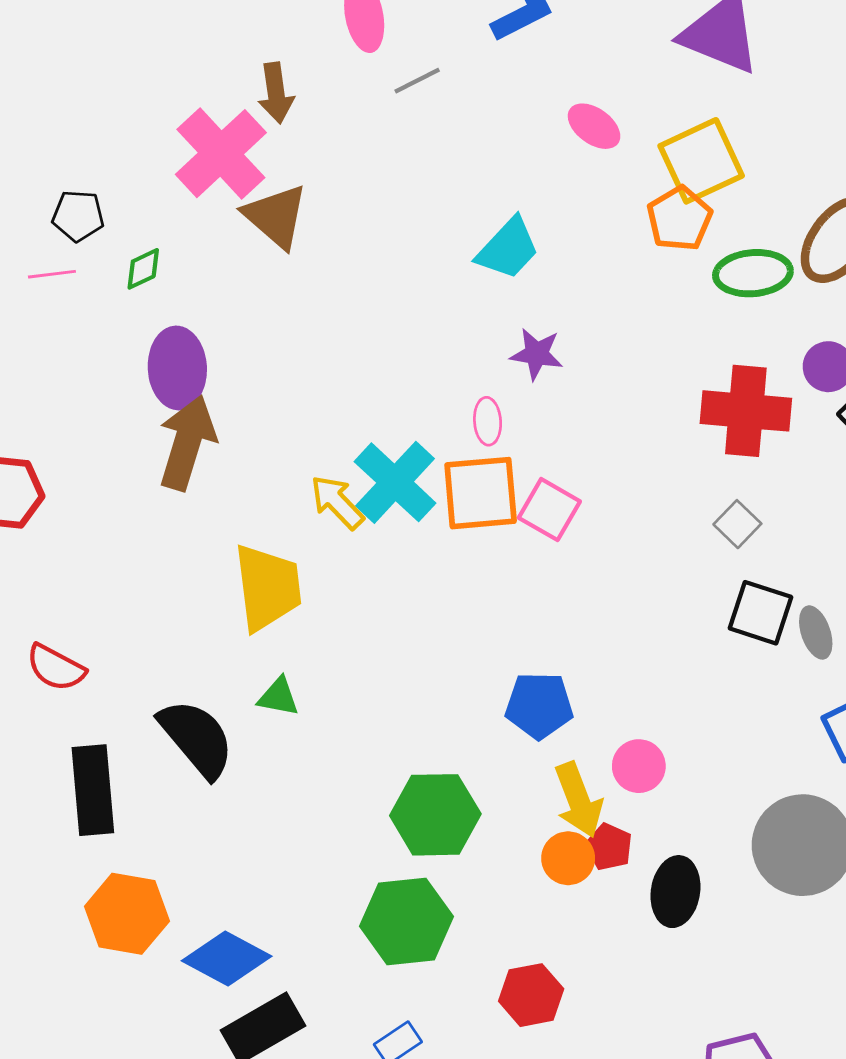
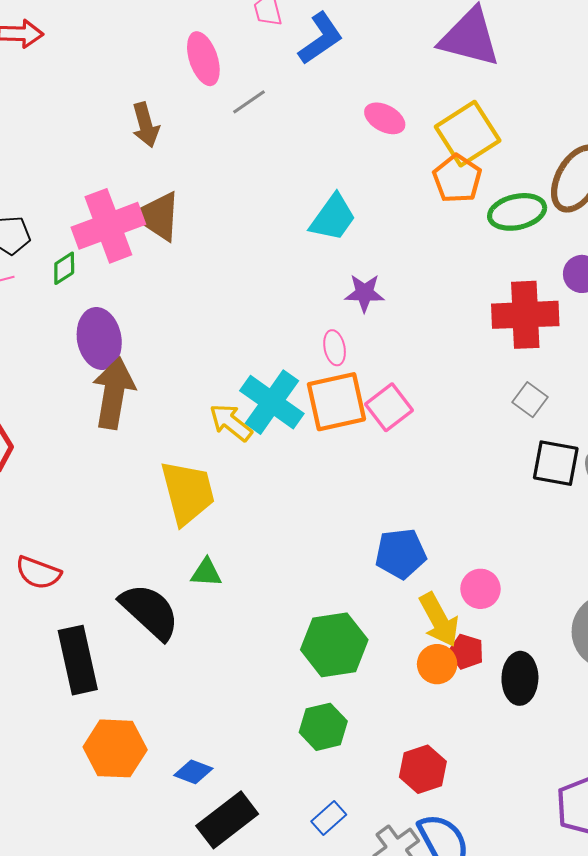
pink cross: (221, 154) -> (108, 226), moved, turned 30
pink square: (549, 510) -> (389, 407), turned 30
green hexagon: (406, 921) -> (323, 727), size x0.7
blue diamond: (227, 959) -> (193, 772), size x0.6

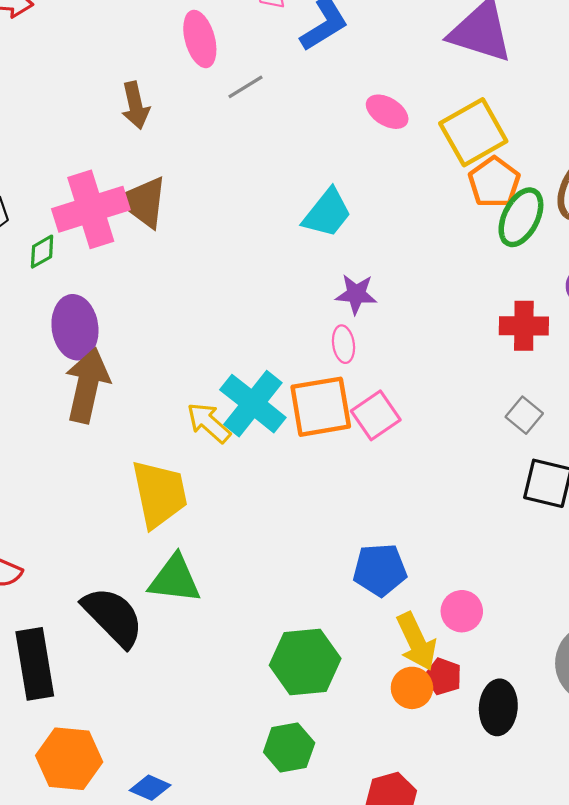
orange pentagon: (457, 179) -> (494, 182), moved
green ellipse: (517, 212) -> (521, 217), turned -54
red cross: (525, 315) -> (524, 326), size x0.7
pink ellipse: (335, 348) -> (343, 344), moved
green triangle: (206, 573) -> (175, 579), size x1.6

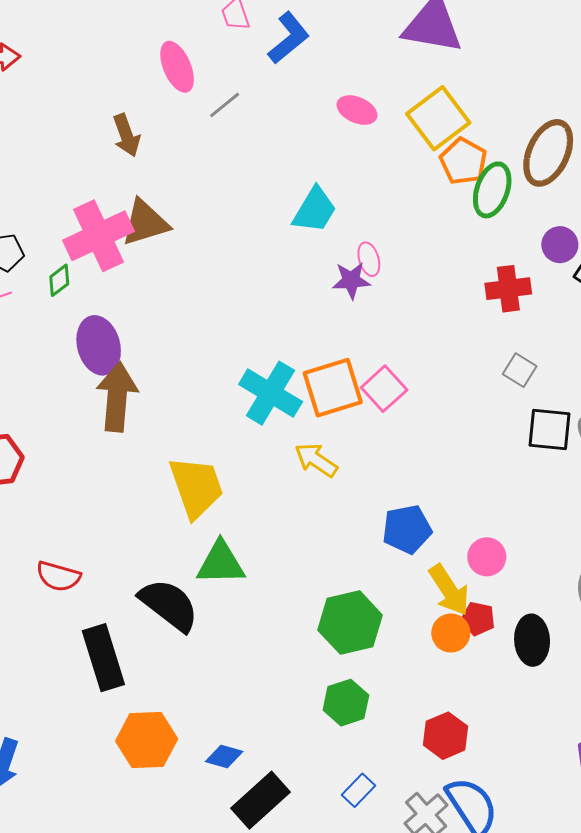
brown triangle: (143, 202) -> (145, 223), turned -46
pink ellipse: (343, 344) -> (369, 259), moved
yellow arrow: (209, 423) -> (316, 460), moved

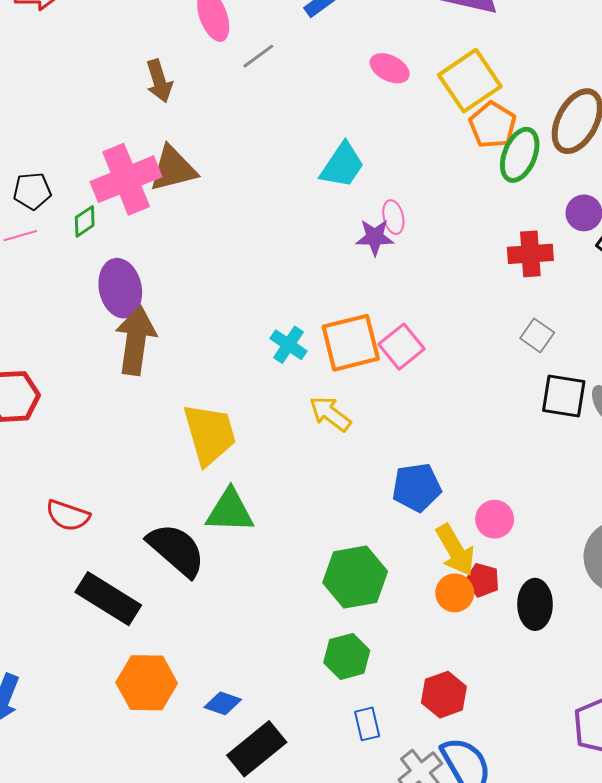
cyan cross: (271, 393) -> (288, 345), size x0.6
black rectangle: (103, 658) -> (108, 599), turned -44
blue rectangle: (359, 790) -> (367, 724), moved, turned -60

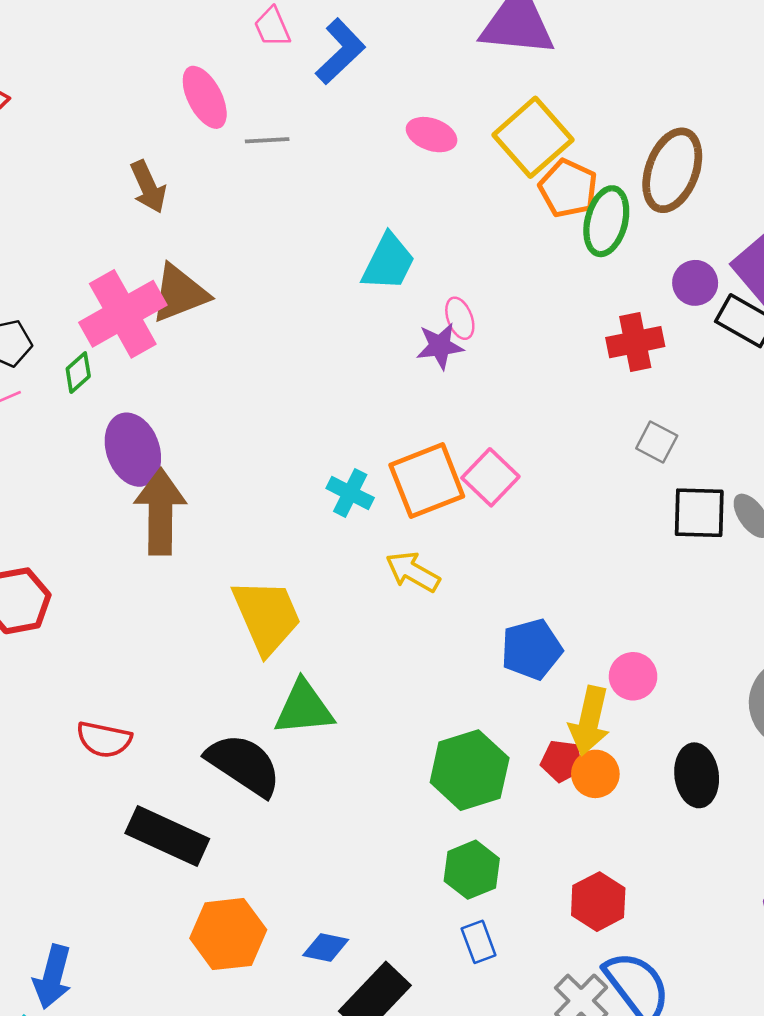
gray line: (258, 56) -> (267, 140), turned 40
yellow arrow: (455, 550) -> (589, 721), turned 50
red pentagon: (482, 580) -> (562, 761), moved
blue rectangle: (367, 724) -> (479, 942), moved

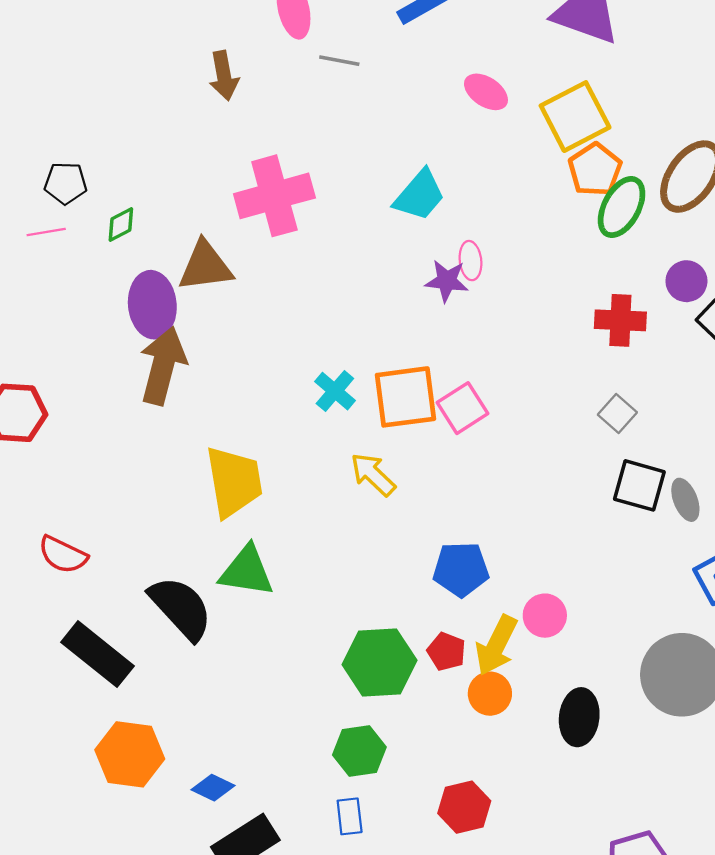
brown triangle: (179, 293) -> (205, 266), moved
pink cross: (123, 314) -> (274, 196), moved
red pentagon: (562, 761) -> (446, 652), moved

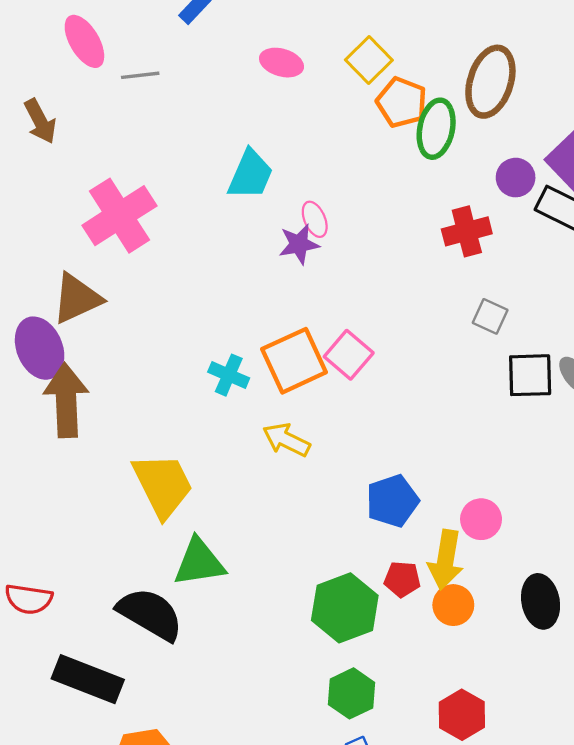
yellow square: (575, 117) -> (369, 60), size x0.7

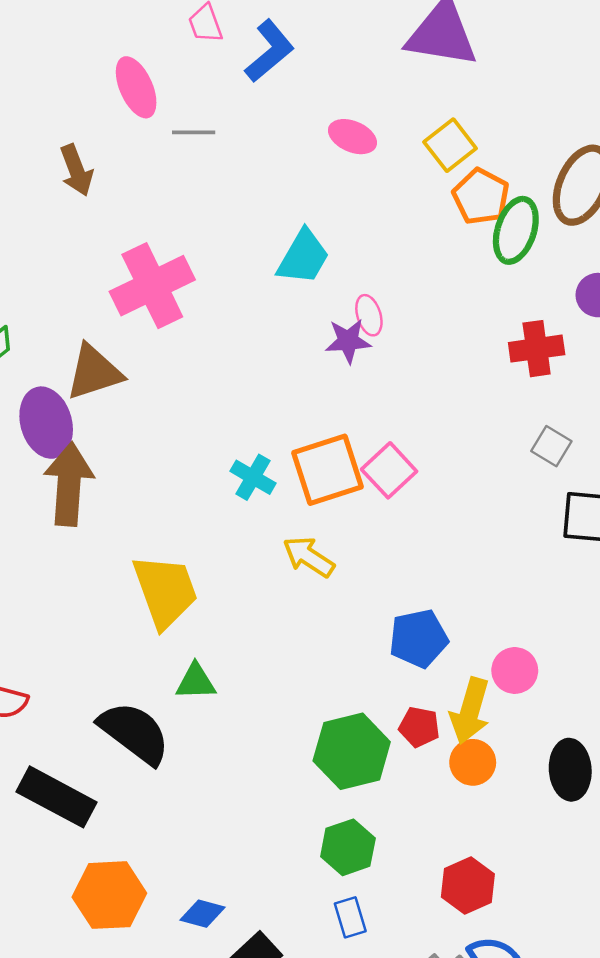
green triangle: (199, 562) -> (196, 682), size x0.7

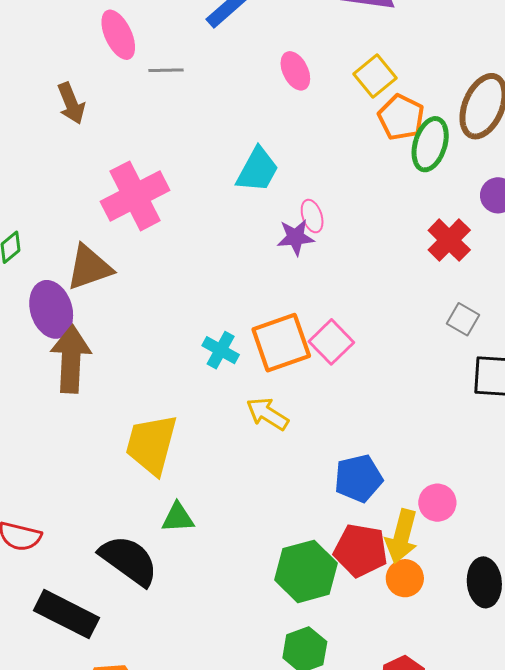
pink ellipse: (352, 137) -> (295, 71), turned 42
red cross: (537, 349) -> (449, 240), turned -36
yellow trapezoid: (165, 591) -> (151, 444), turned -144
red pentagon: (419, 727) -> (361, 550), size x1.6

